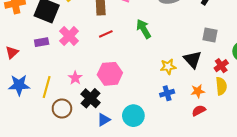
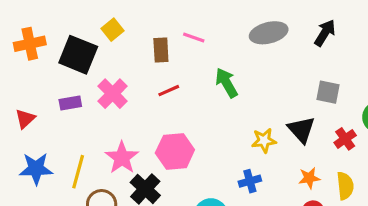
pink star: (75, 78) -> (122, 158), size x1.5
yellow semicircle: (221, 86) -> (345, 186), moved
blue cross: (167, 93) -> (250, 181), moved

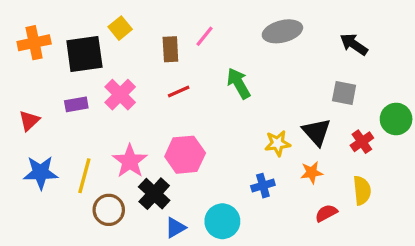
black arrow: (325, 33) -> (354, 44), moved, turned -88
pink line: (194, 37) -> (205, 36), turned -70
black square: (78, 55) -> (84, 54), turned -30
orange star: (309, 178) -> (312, 173), moved

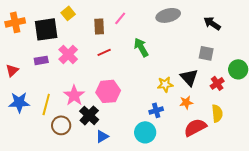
red semicircle: (326, 213) -> (195, 127), size x1.6
cyan circle: (222, 221) -> (145, 132), moved

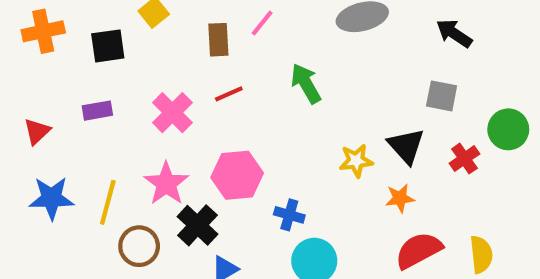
black square: (46, 29) -> (108, 46), size x0.7
pink cross: (68, 54) -> (172, 113), moved
blue cross: (156, 110) -> (289, 215), moved, turned 32
yellow semicircle: (217, 113) -> (481, 254), moved

